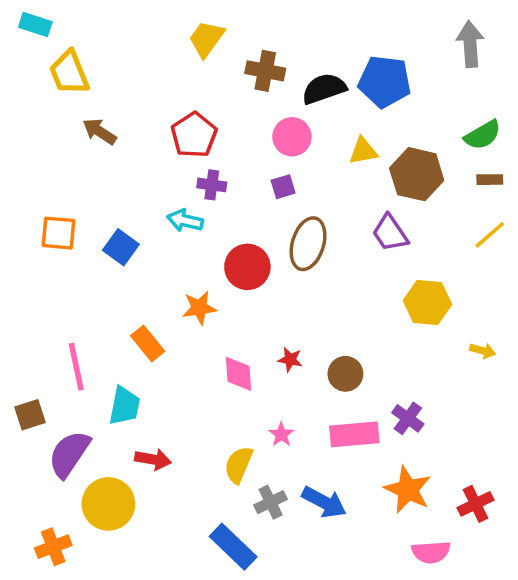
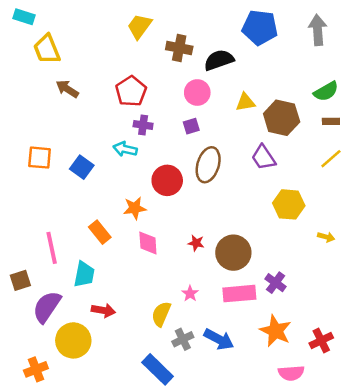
blue pentagon: (385, 82) -> (260, 28), moved
pink diamond: (239, 374) -> (148, 243), moved
brown circle: (345, 374) -> (233, 253), size x1.5

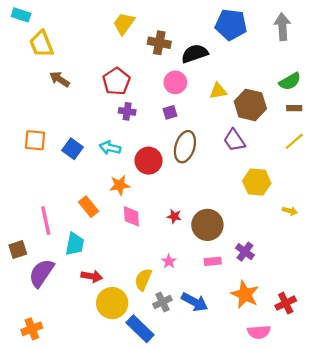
cyan arrow: (125, 149) -> (110, 148), moved
pink rectangle: (239, 294) -> (213, 261), size x0.6
yellow circle: (73, 340) -> (112, 303), moved

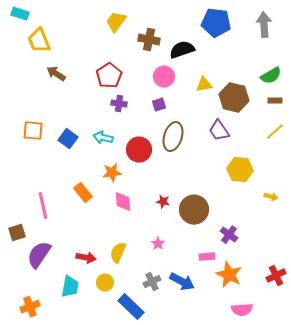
cyan trapezoid: (75, 244) -> (70, 287), moved
pink rectangle: (213, 261) -> (207, 257), moved
yellow semicircle: (143, 280) -> (118, 253), moved
yellow circle: (112, 303) -> (105, 283), size x0.6
red cross: (286, 303) -> (276, 276), moved

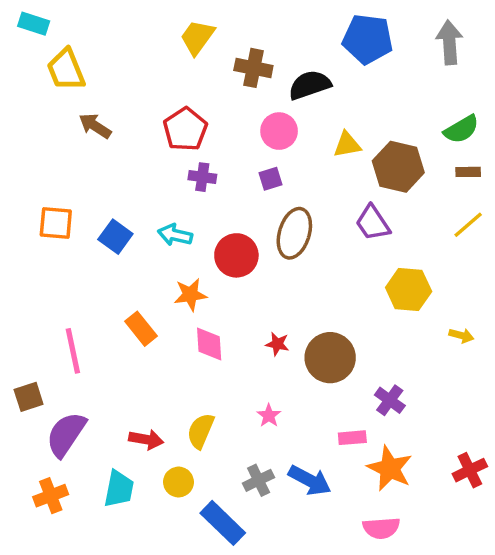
orange cross: (30, 307) -> (51, 496), moved
pink semicircle: (242, 310) -> (381, 528), moved

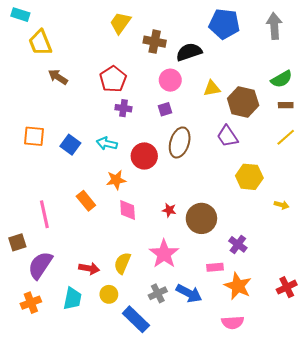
pink star: (269, 416) -> (164, 254), size x2.0

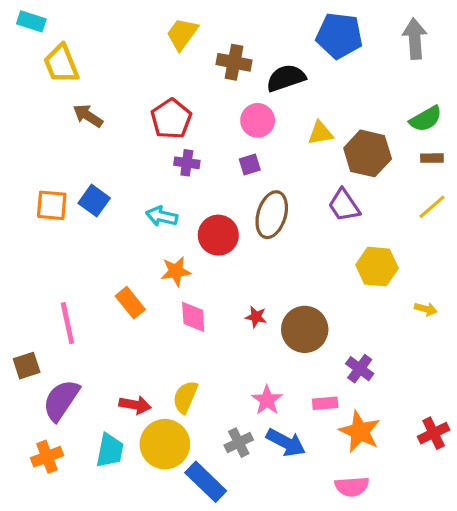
blue square: (70, 145) -> (94, 201), moved
pink star: (164, 254) -> (267, 400), moved, size x0.7
yellow circle: (109, 294) -> (165, 444), size x1.8

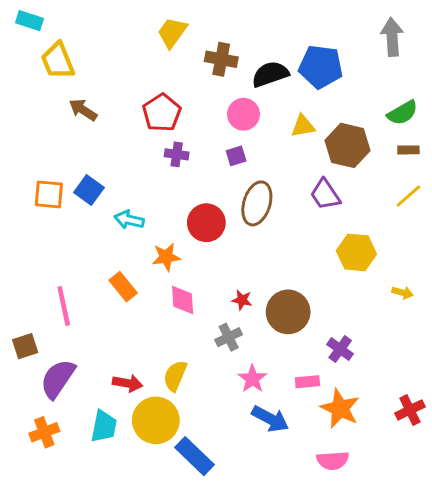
blue pentagon: (339, 36) -> (321, 67), moved
cyan arrow: (162, 216) -> (129, 220), moved
gray cross: (239, 443) -> (229, 337), moved

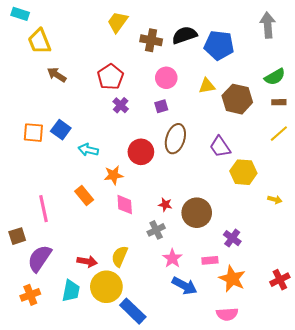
black semicircle: (270, 74) -> (185, 35), moved
purple cross: (177, 154) -> (121, 105), turned 35
purple trapezoid: (325, 194) -> (220, 147), moved

